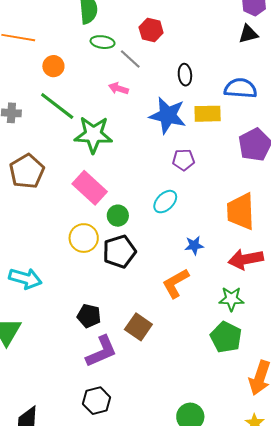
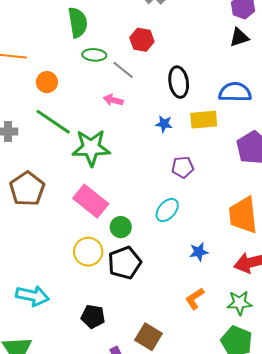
black ellipse: (185, 75) -> (179, 82), size x1.4
blue star: (168, 115) -> (164, 124), size x0.5
orange L-shape: (176, 283) -> (195, 299), moved, size x0.7
black pentagon: (89, 316) -> (93, 316), moved

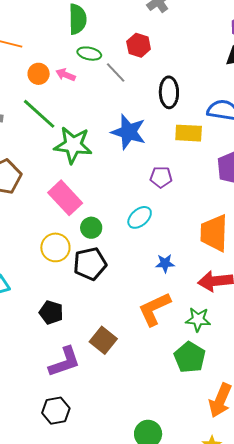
pink arrow: (113, 100) -> (66, 75), moved
blue star: (164, 124) -> (129, 132), moved, size x2.0
orange L-shape: (195, 299) -> (154, 309), size x1.6

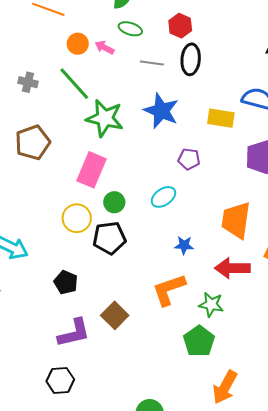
gray line: (116, 72) -> (152, 63), moved, turned -45
black ellipse: (169, 92) -> (191, 59), moved
pink rectangle: (65, 198) -> (92, 170), turned 60

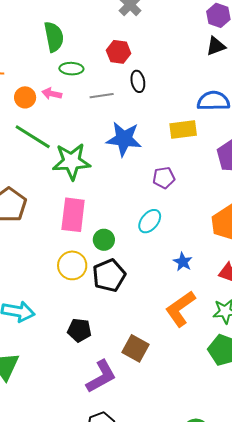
black ellipse: (191, 59) -> (138, 81), size x0.7
blue star: (184, 245) -> (183, 262), turned -30

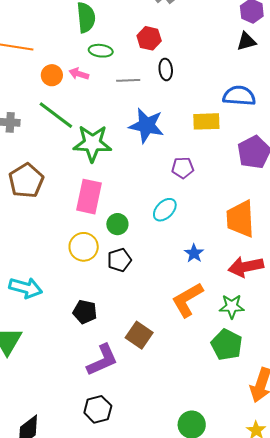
black pentagon: (109, 275) -> (119, 260), size x0.7

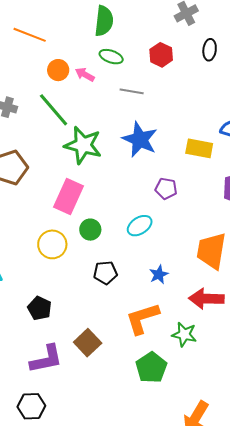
black ellipse: (166, 69) -> (210, 50), moved
black pentagon: (119, 260) -> (105, 273), moved
green pentagon: (227, 345) -> (151, 367), moved

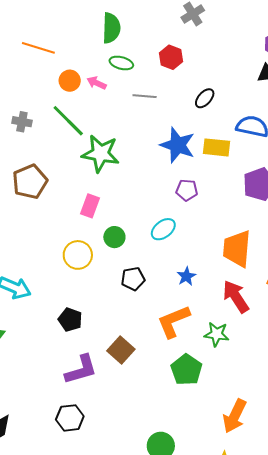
black ellipse: (210, 50) -> (205, 98), moved, turned 40
blue star: (140, 139) -> (178, 145), moved
pink rectangle: (68, 196) -> (90, 206), size x0.7
red arrow: (206, 299) -> (236, 297), turned 60

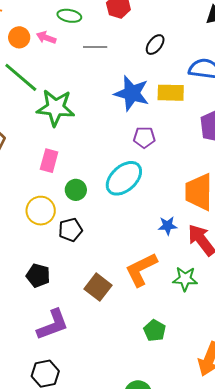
cyan ellipse: (163, 229) -> (124, 178), size x1.5
blue star: (186, 276) -> (168, 226), moved, turned 30
black pentagon: (133, 279) -> (70, 230), moved
brown square: (121, 350) -> (98, 287), moved
green pentagon: (186, 370) -> (155, 331), moved, size x0.7

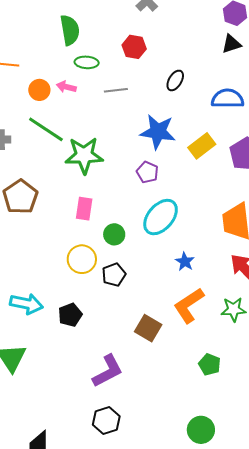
yellow rectangle: (171, 93) -> (202, 146), moved, turned -32
purple pentagon: (144, 137) -> (147, 172), moved, turned 30
blue star: (168, 226) -> (185, 262), moved, turned -30
black pentagon: (38, 276) -> (70, 315), moved, turned -30

